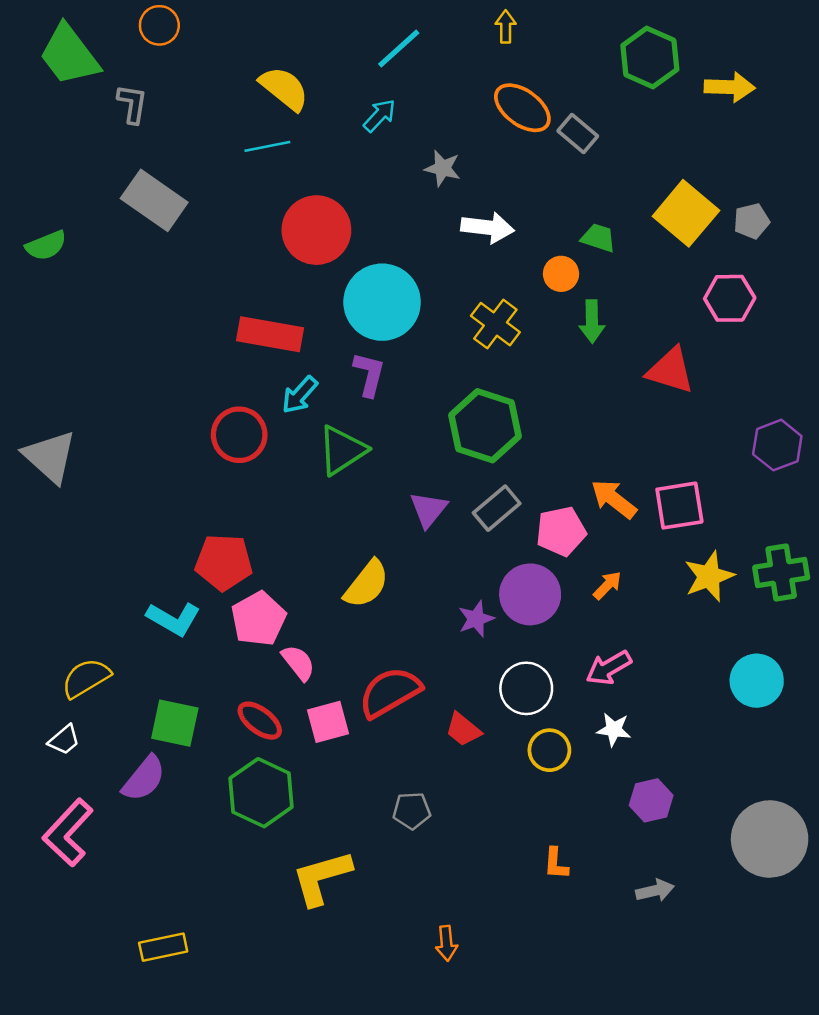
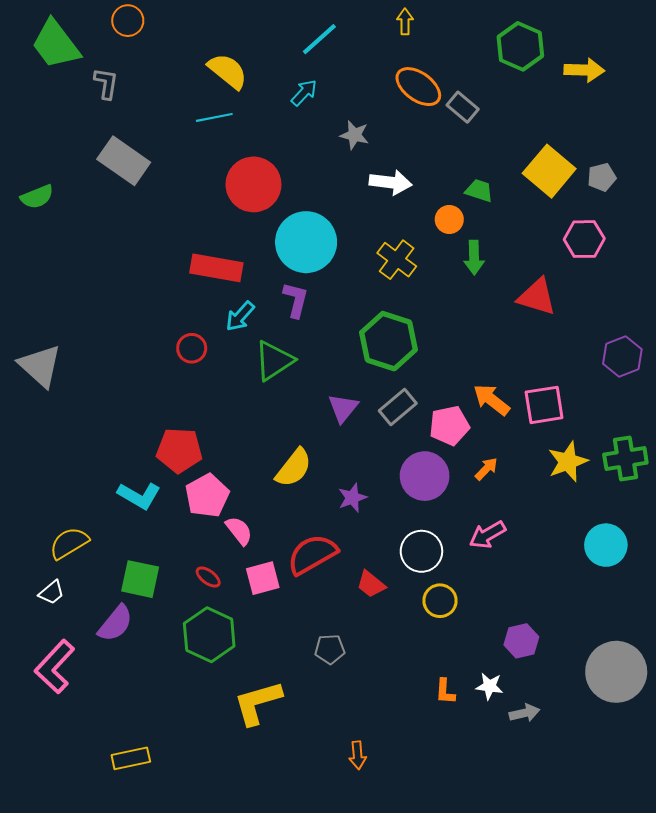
red circle: (239, 435) -> (192, 348), size x0.7
purple star: (476, 619) -> (352, 498), moved
red ellipse: (260, 721) -> (208, 577), size x0.7
white star: (614, 730) -> (489, 686), moved

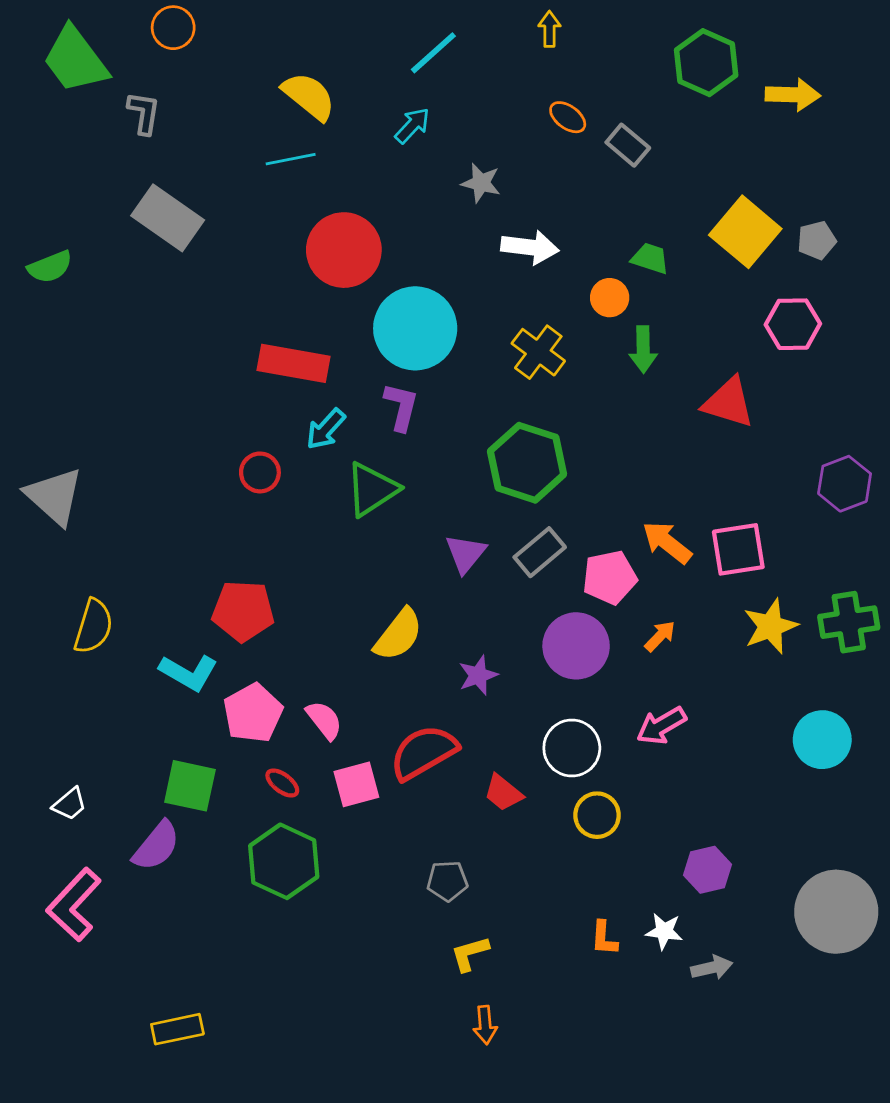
orange ellipse: (418, 87) -> (568, 117), size x0.6
pink pentagon: (207, 496) -> (253, 713), moved
yellow semicircle: (69, 543) -> (93, 626), moved, turned 138
yellow L-shape: (258, 703) -> (470, 954), moved, size x0.6

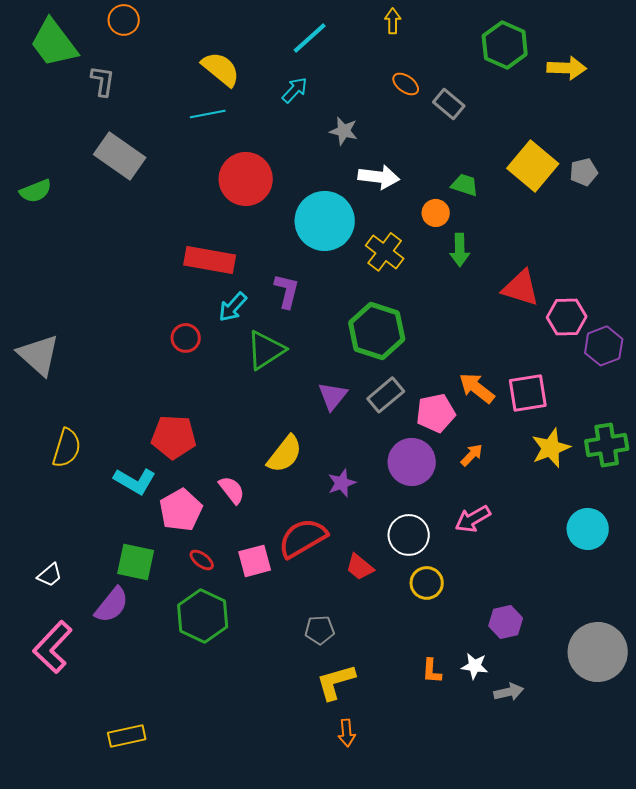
pink hexagon: (793, 324) -> (567, 317), moved
cyan circle: (415, 328) -> (325, 221), moved
pink semicircle: (324, 720) -> (232, 490), moved
yellow L-shape: (470, 954) -> (336, 682), size x1.4

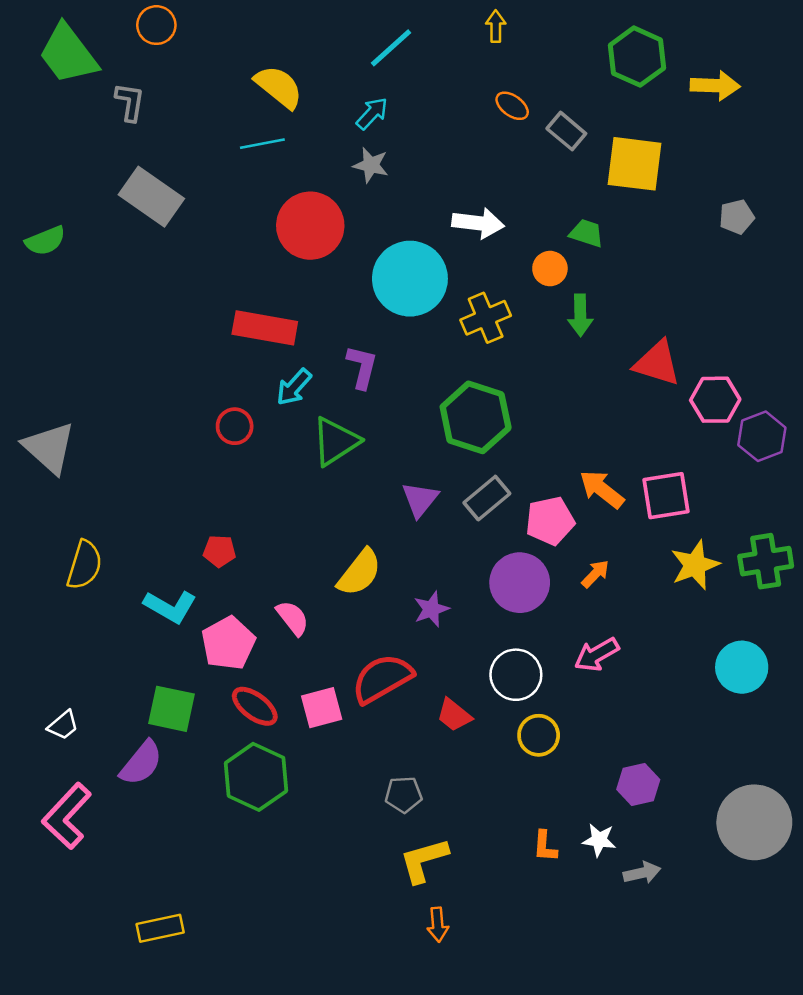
gray star: (344, 131) -> (371, 165), moved
yellow square: (533, 166) -> (634, 164), moved, turned -33
yellow cross: (385, 252) -> (486, 318), turned 30
red pentagon: (174, 437) -> (219, 551), size x0.6
red ellipse: (202, 560) -> (255, 706), size x1.5

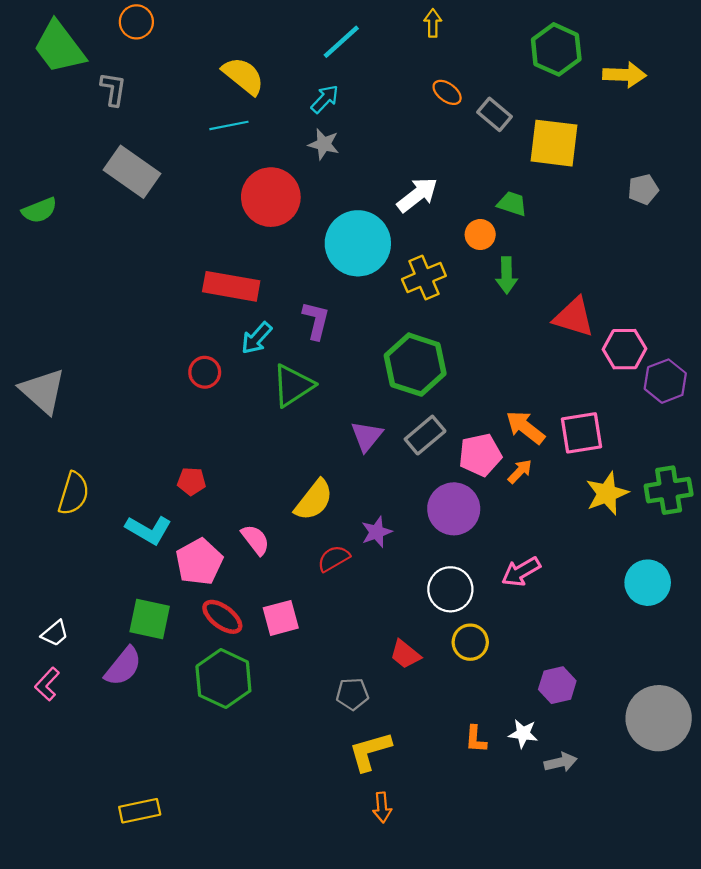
white arrow: (478, 223) -> (417, 195), turned -45
orange arrow: (595, 574) -> (520, 471), moved
red semicircle: (382, 679) -> (334, 558), moved, size x0.6
red trapezoid: (454, 715) -> (405, 654), moved
pink L-shape: (67, 816) -> (47, 684), moved, size x0.6

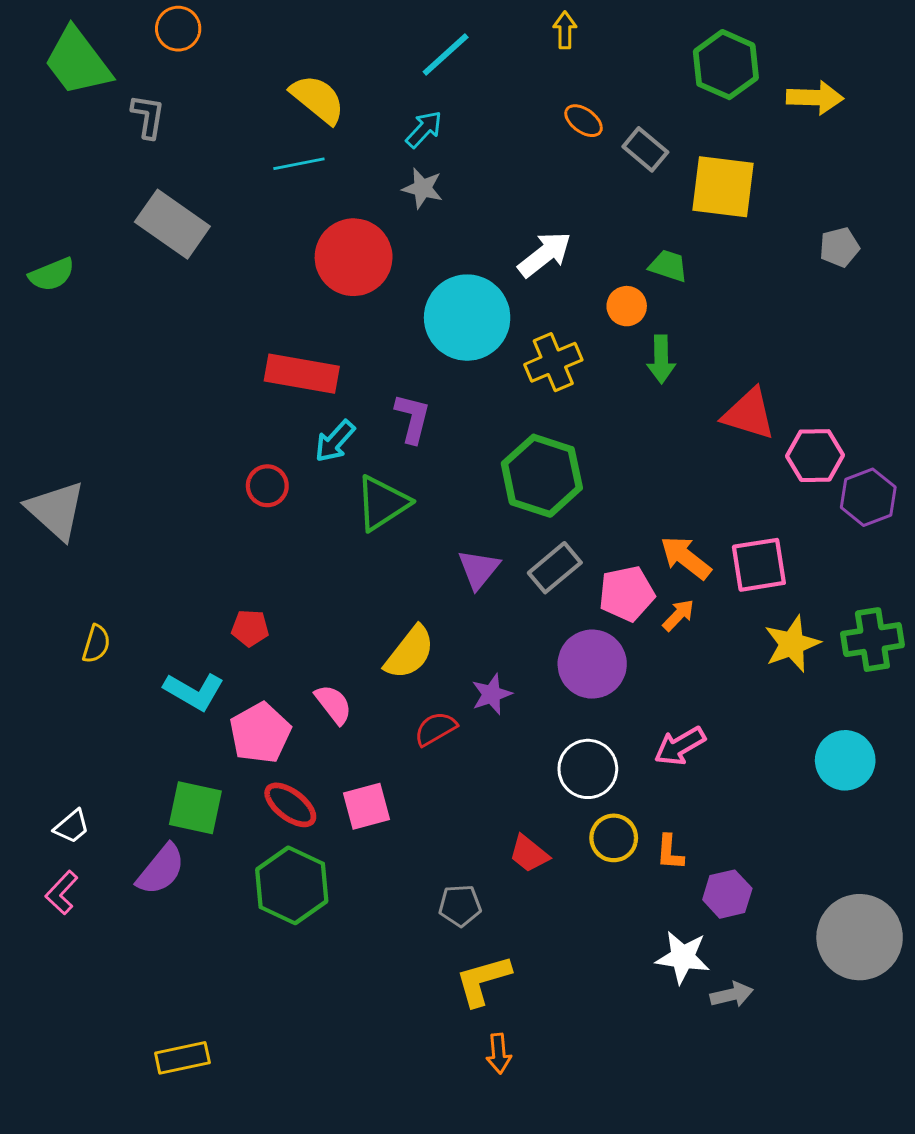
yellow semicircle: (74, 493) -> (96, 644), size x0.7
white star: (523, 734) -> (683, 957), size x1.4
orange L-shape: (476, 739) -> (670, 852), moved

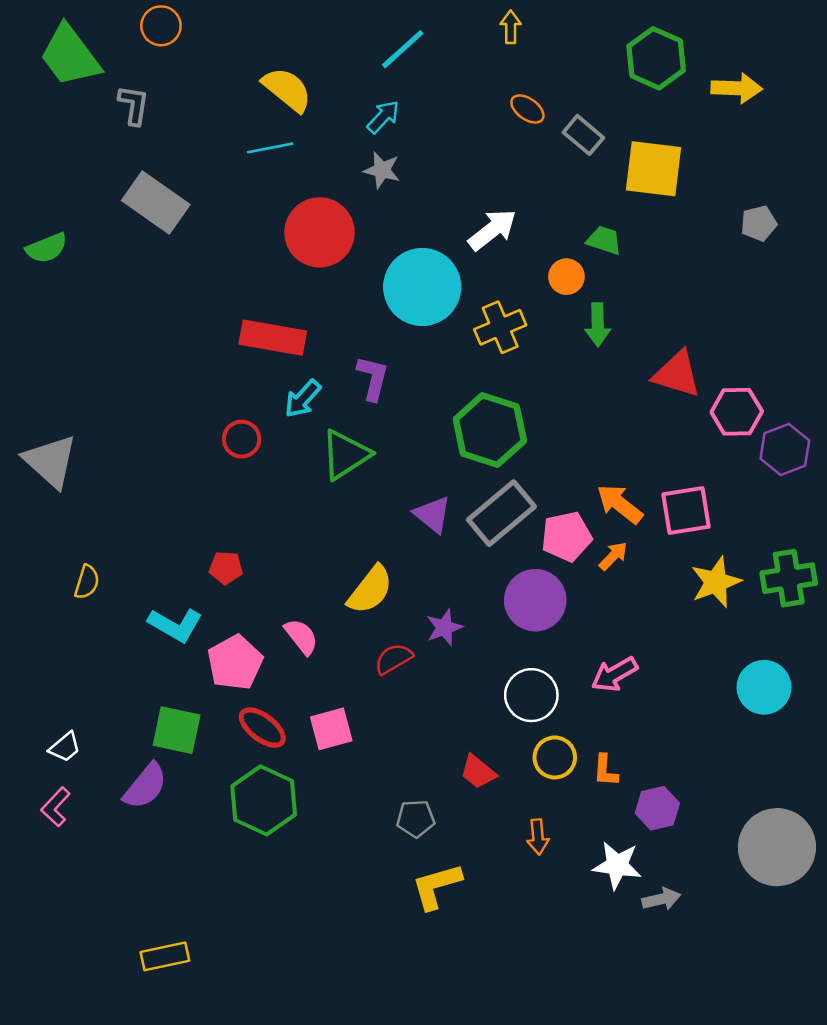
gray rectangle: (555, 568) -> (501, 513), size x1.4
purple triangle: (479, 569) -> (433, 514), turned -30
orange arrow: (499, 1054) -> (538, 837), moved

